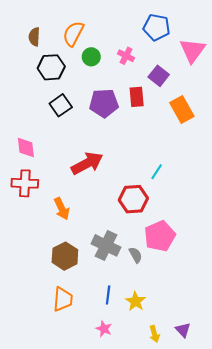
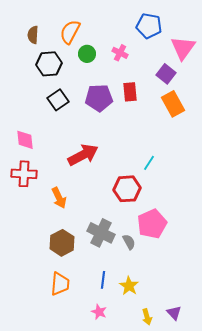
purple square: (159, 76) -> (166, 74), moved

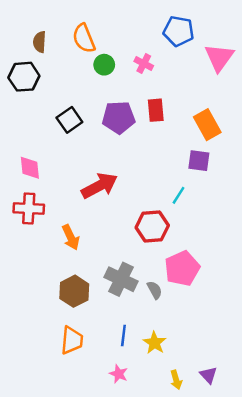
orange semicircle: (70, 32) -> (84, 38), turned -50
black hexagon: (49, 64) -> (24, 77), moved
purple square: (166, 74) -> (199, 161), moved, turned -30

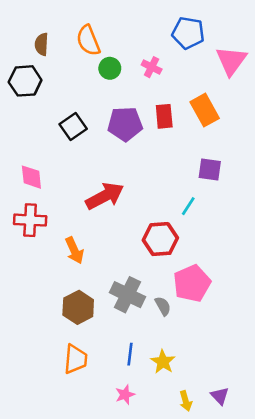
orange rectangle: (207, 125) -> (205, 110), moved
pink star: (119, 374) -> (125, 395), turned 30

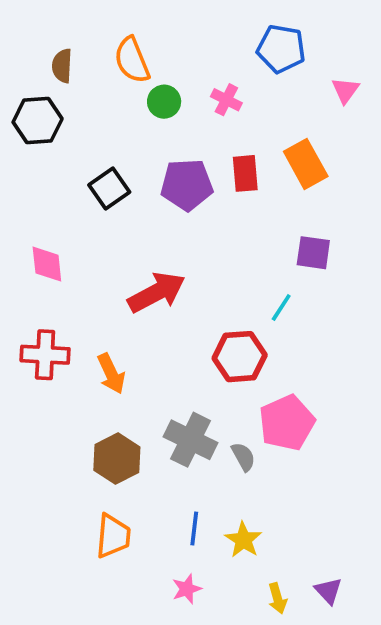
pink triangle: (231, 61) -> (345, 90), size x0.6
red cross: (30, 220) -> (45, 355), moved

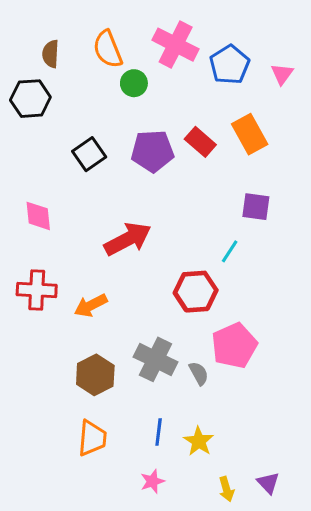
blue pentagon: (281, 49) -> (230, 65), moved, turned 30
pink cross: (226, 100) -> (176, 45), moved, size x1.8
red rectangle: (245, 173) -> (200, 142), turned -44
orange arrow: (111, 374) -> (91, 305), turned 88

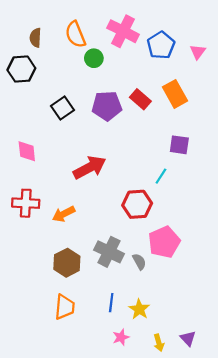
pink star: (152, 481) -> (121, 337), moved

